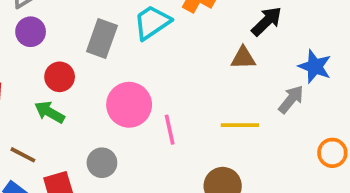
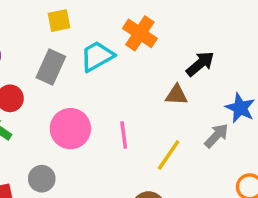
yellow line: (240, 125) -> (169, 155), turned -60
pink line: (170, 130) -> (124, 135), moved

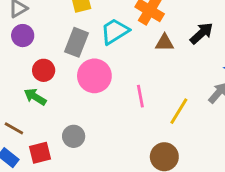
brown triangle: (177, 95) -> (165, 43), moved
pink circle: (70, 129) -> (94, 76), moved

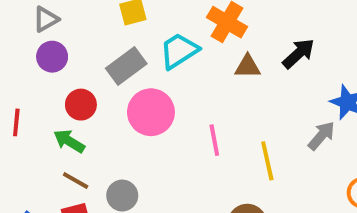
gray rectangle: (77, 42) -> (126, 66), turned 32
yellow line: (179, 111) -> (267, 161), turned -44
brown line: (14, 128) -> (76, 180), moved

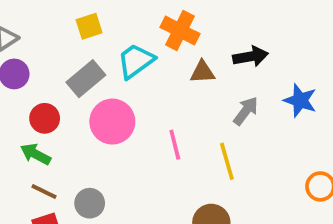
black arrow: (298, 53) -> (251, 56), turned 36
gray arrow: (321, 136) -> (246, 111), moved

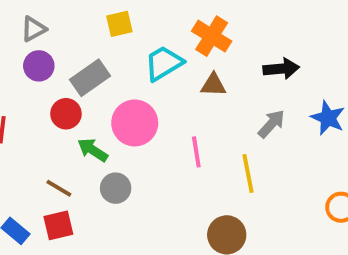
brown triangle: (202, 72) -> (213, 85), moved
gray rectangle: (86, 79) -> (90, 78), moved
green arrow: (36, 154) -> (93, 150), moved
gray circle: (90, 203) -> (116, 188), moved

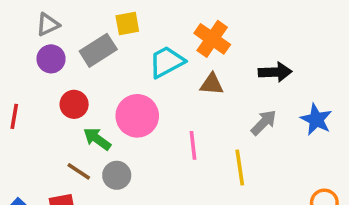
gray rectangle: (90, 78) -> (98, 50), moved
brown line: (59, 188) -> (79, 171), moved

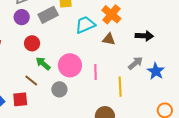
pink circle: (137, 116) -> (70, 65), moved
blue star: (316, 120) -> (156, 71), moved
gray circle: (117, 175) -> (59, 89), moved

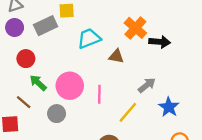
orange cross: (111, 14) -> (135, 28), moved
black arrow: (144, 36) -> (160, 42), moved
blue star: (156, 71) -> (169, 107), moved
yellow line: (120, 87) -> (128, 112), turned 42

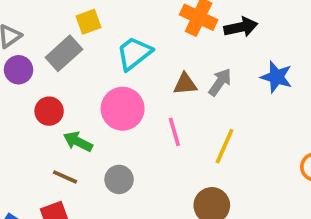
brown triangle: (116, 56) -> (185, 84), moved
gray arrow: (147, 85) -> (220, 82), moved
pink circle: (70, 86) -> (123, 109), moved
blue star: (169, 107) -> (276, 77), moved

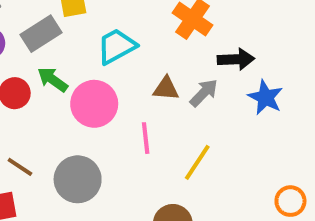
black arrow: (241, 27) -> (236, 59), moved
green arrow: (78, 142) -> (53, 80), moved
gray circle: (119, 179) -> (78, 179), size x1.5

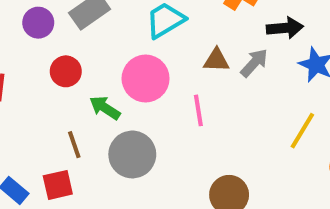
green arrow: (53, 80) -> (105, 108), moved
yellow line: (197, 162) -> (302, 131), moved
brown line: (20, 167) -> (74, 145), turned 40

